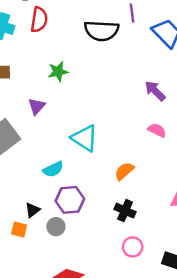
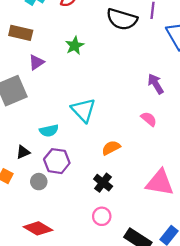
green star: (58, 72) -> (75, 46), turned -30
purple triangle: (37, 106) -> (36, 62), moved
black triangle: (33, 210) -> (23, 152), moved

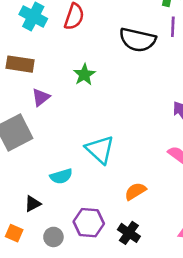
purple hexagon: (57, 161) -> (89, 223), moved

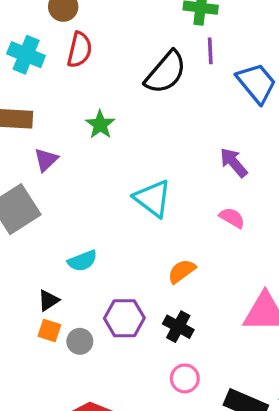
black semicircle: (138, 40) -> (166, 72), turned -57
cyan triangle: (100, 149) -> (153, 198), moved
orange square: (14, 233) -> (49, 331), moved

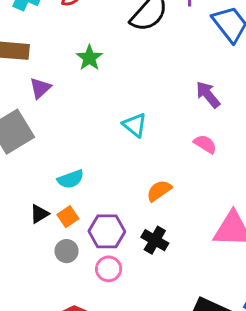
cyan triangle: (153, 198) -> (135, 125), size x0.7
orange square: (49, 331) -> (68, 217), moved, turned 36
pink circle: (185, 378) -> (109, 269), moved

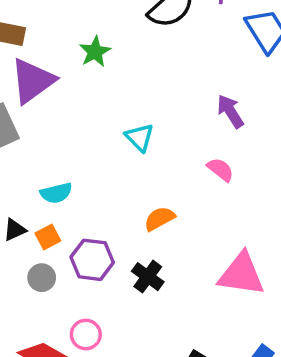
purple triangle: (40, 88) -> (33, 81), size x1.8
pink circle: (109, 269) -> (86, 335), moved

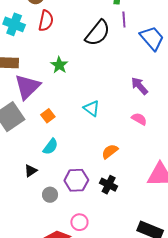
cyan semicircle: (56, 193) -> (50, 147), turned -30
orange square: (48, 237) -> (48, 116), moved

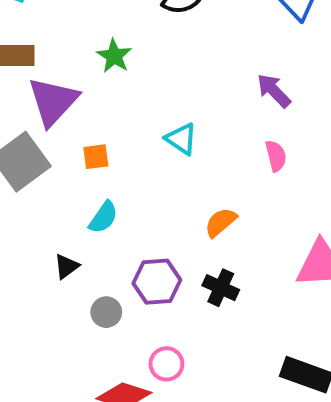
orange square: (48, 116) -> (96, 157), turned 32
pink semicircle: (139, 119) -> (276, 156), turned 49

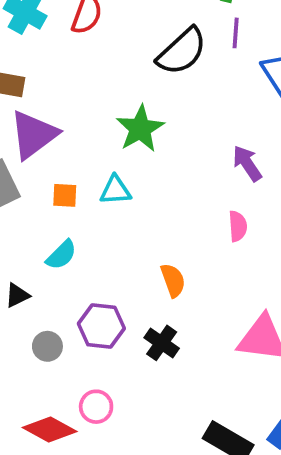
green star: (114, 56) -> (140, 129), moved, size x1.4
cyan triangle: (181, 139) -> (115, 190), moved, turned -48
orange semicircle: (221, 222) -> (173, 280), turned 100

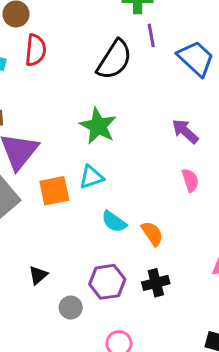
orange square: (65, 195) -> (54, 191), size x1.5
cyan semicircle: (61, 255) -> (114, 222), moved, turned 95
black cross: (162, 343) -> (156, 283), turned -35

